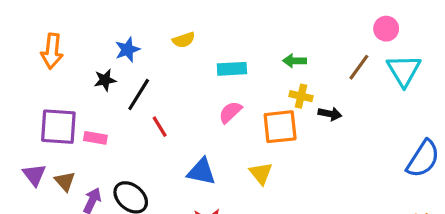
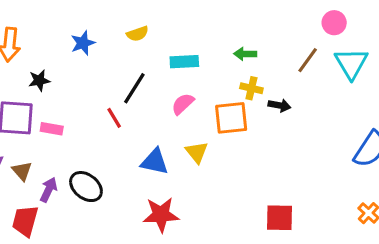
black star: (105, 80) -> (39, 80), moved
black line: (139, 95) -> (134, 88), moved
yellow triangle: (261, 173) -> (197, 152), moved

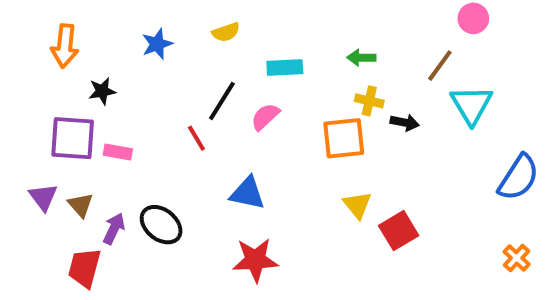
cyan triangle: (351, 63) -> (471, 105), moved
pink semicircle: (183, 104) -> (265, 117), moved
yellow triangle: (197, 152) -> (357, 205), moved
red square: (279, 218) -> (399, 231), moved, turned -32

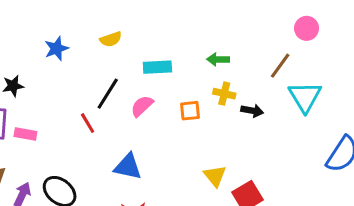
orange square: (344, 138) -> (190, 111), moved, size x0.6

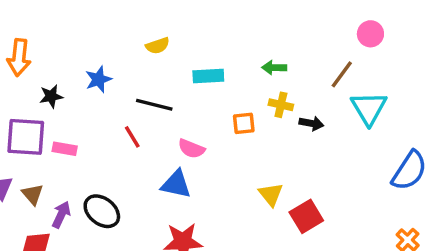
blue star: (56, 49) -> (98, 79), moved
black line: (108, 94) -> (154, 105), turned 72
pink semicircle: (142, 106) -> (191, 149), moved, turned -115

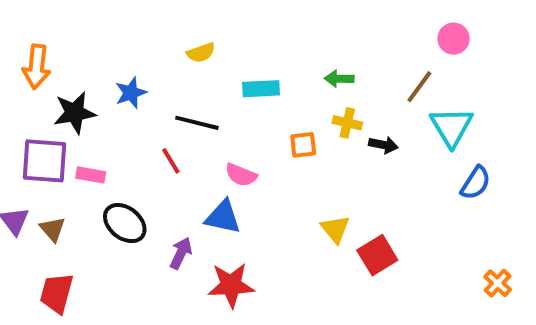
black star: (51, 96) -> (75, 113), size x1.5
blue semicircle: (409, 171) -> (476, 183), moved, size x0.7
black ellipse: (102, 211) -> (125, 223), moved
purple arrow: (61, 215) -> (181, 253), moved

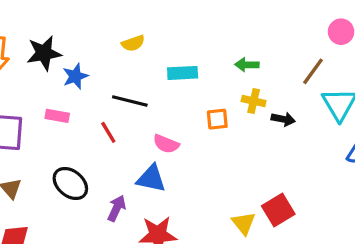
black star: (75, 113) -> (44, 53), moved
pink rectangle: (91, 175) -> (57, 116), moved
yellow triangle: (335, 229) -> (244, 223), moved

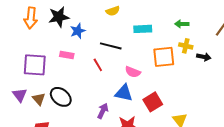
orange square: (217, 119) -> (164, 57), size x1.6
black ellipse: (70, 184) -> (61, 97), moved
red square: (278, 210) -> (153, 102), moved

